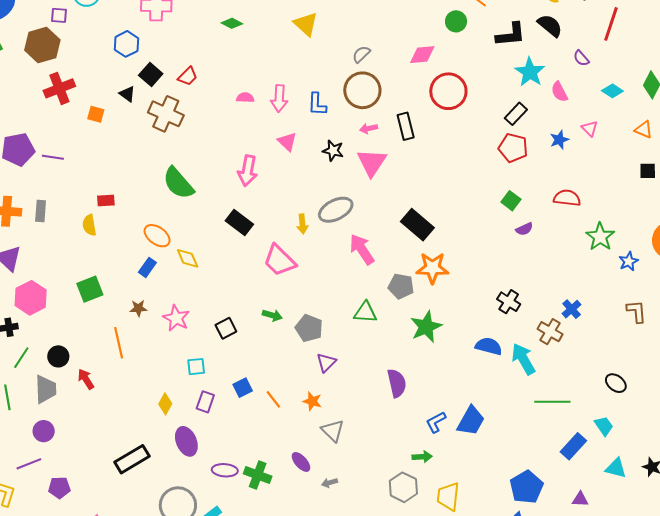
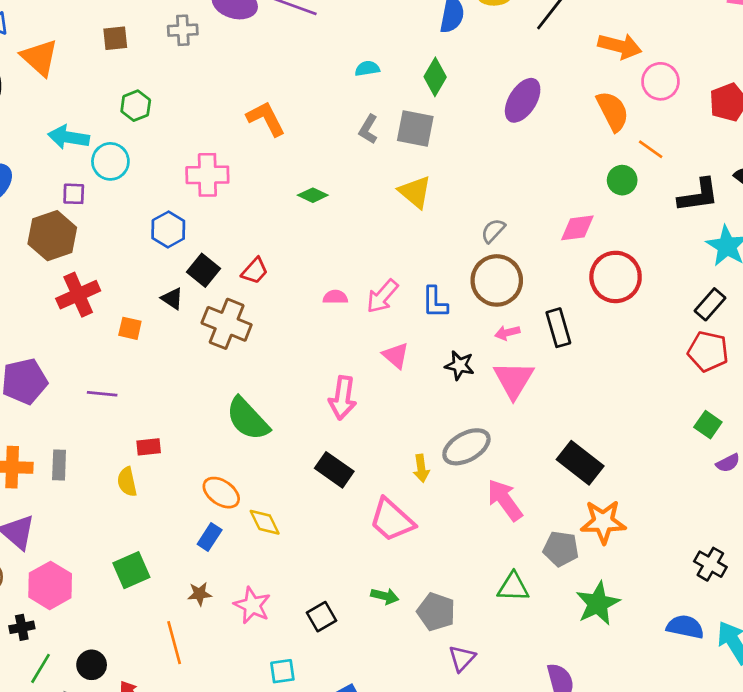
pink arrow: (279, 98) -> (382, 296), turned 40
purple line: (53, 157) -> (102, 394), moved

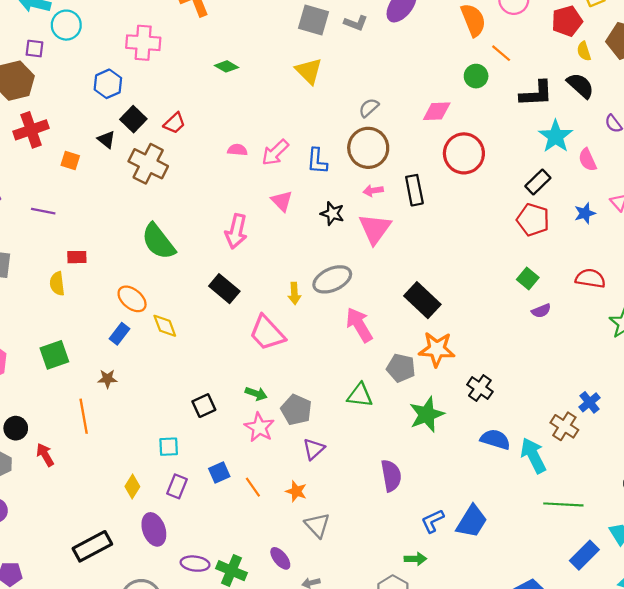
gray L-shape: (368, 129) -> (356, 23), moved, turned -105
black cross: (710, 564) -> (480, 388), moved
pink star: (252, 605) -> (259, 427), moved

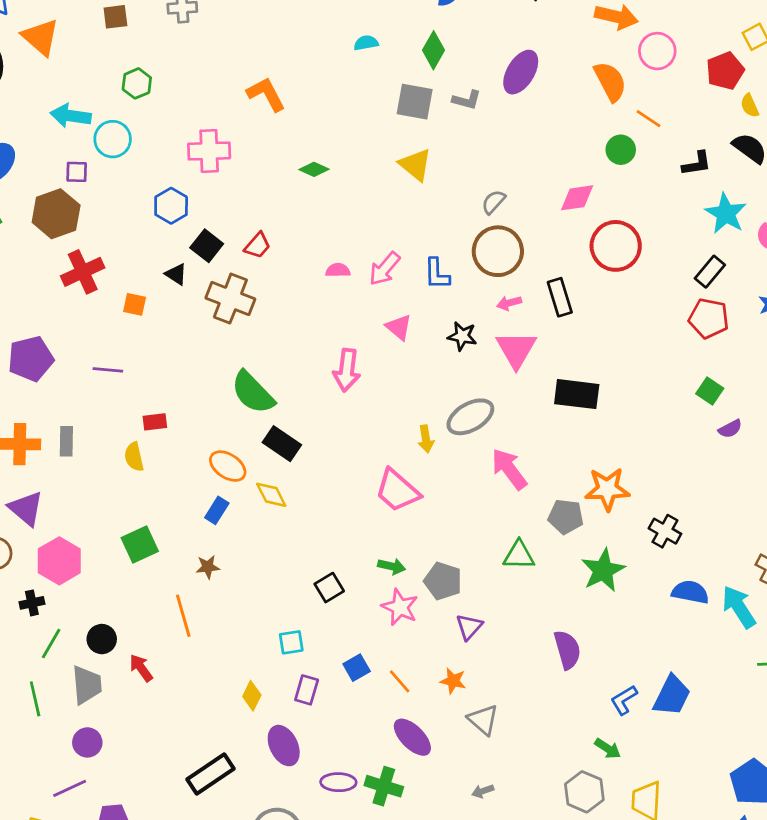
black L-shape: (536, 94) -> (697, 164), size x0.7
black rectangle: (224, 289) -> (282, 444), moved
black rectangle: (422, 300) -> (577, 394), moved, turned -30
purple ellipse: (280, 558) -> (412, 737), moved, size x1.4
green arrow: (415, 559) -> (608, 749), turned 40

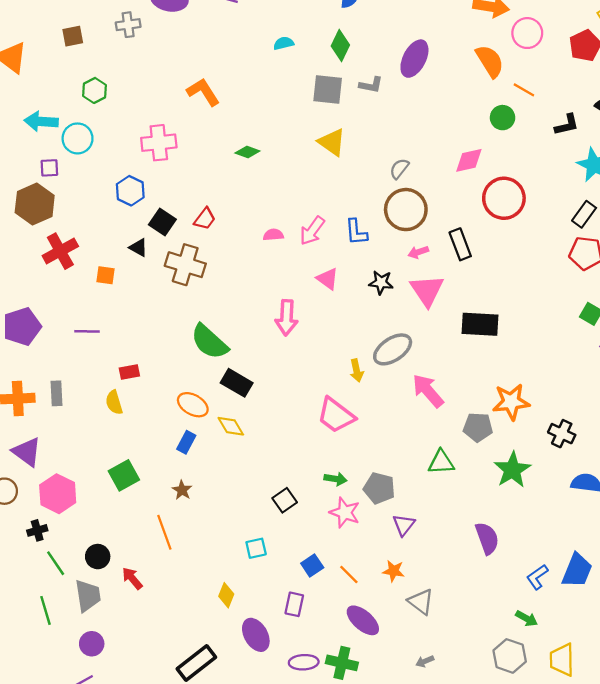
brown star: (208, 567) -> (182, 490), turned -30
green line: (51, 643) -> (56, 563), turned -60
purple rectangle: (307, 690) -> (294, 604), moved

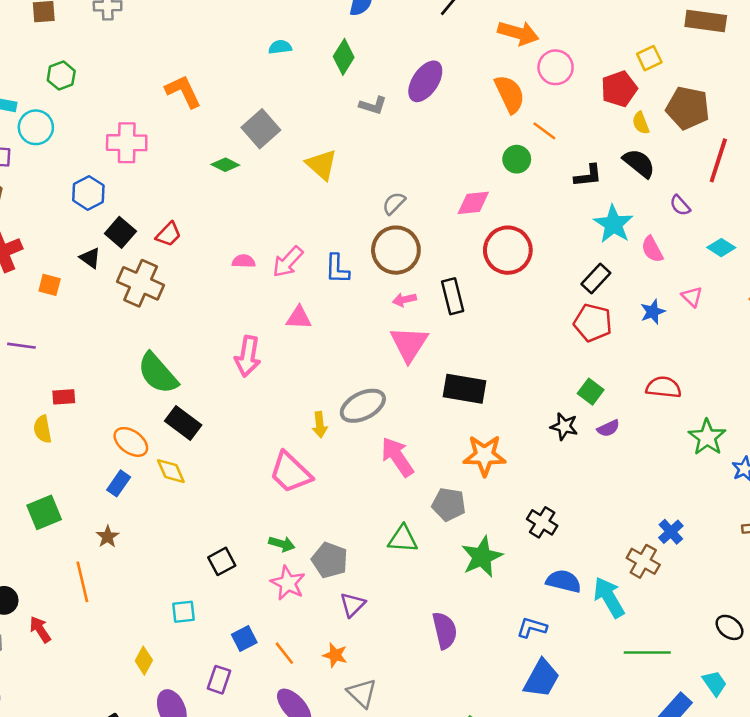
gray square: (328, 89) -> (261, 129), moved, turned 36
pink triangle: (328, 279) -> (299, 318), turned -40
black star: (381, 283) -> (564, 426), moved
orange star: (511, 402) -> (484, 455), moved
blue L-shape: (537, 577) -> (532, 628), moved, turned 45

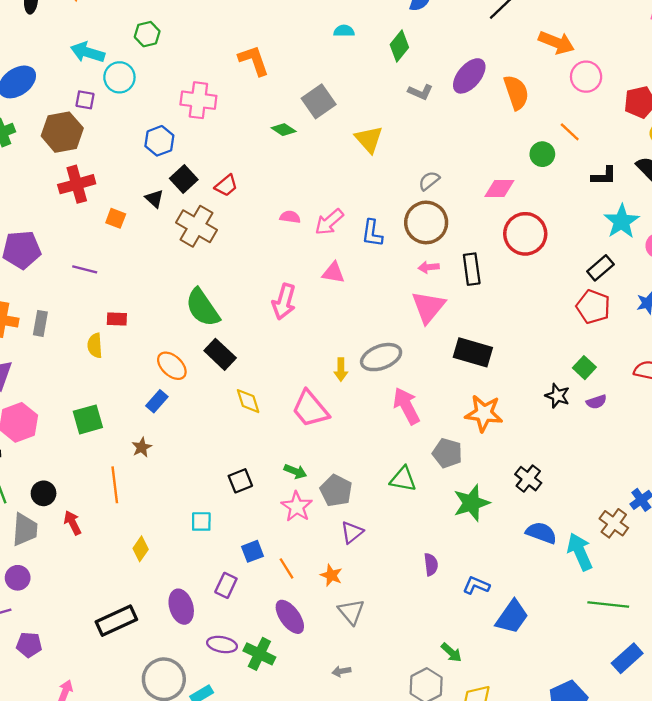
orange semicircle: (510, 94) -> (516, 92), moved
yellow diamond: (171, 471) -> (248, 401), moved
blue L-shape: (532, 628) -> (476, 585), moved
purple semicircle: (445, 630) -> (431, 564), size x0.7
yellow diamond: (144, 661) -> (141, 549), moved

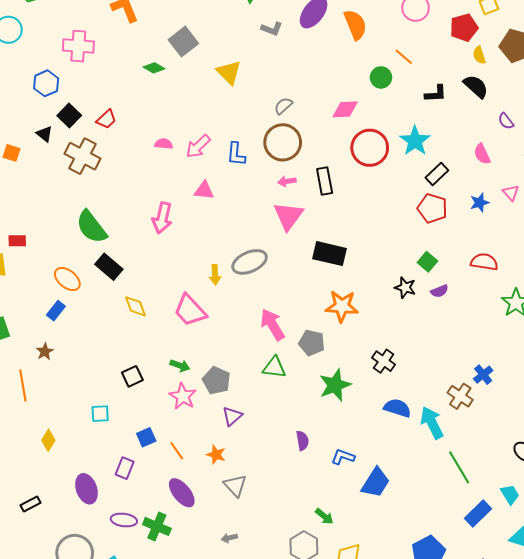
cyan star: (622, 221) -> (415, 141), moved
pink arrow: (406, 406) -> (272, 325), moved
green line: (608, 604) -> (459, 467), turned 56
black rectangle: (116, 621) -> (30, 504), size x0.6

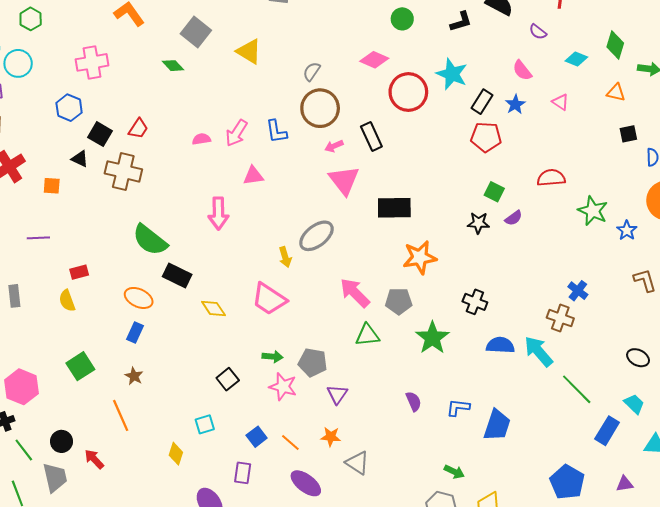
green diamond: (154, 68) -> (173, 66), turned 30
pink diamond: (345, 109) -> (374, 60), turned 40
blue star: (480, 203) -> (515, 104), moved
yellow diamond: (48, 440) -> (176, 454), moved

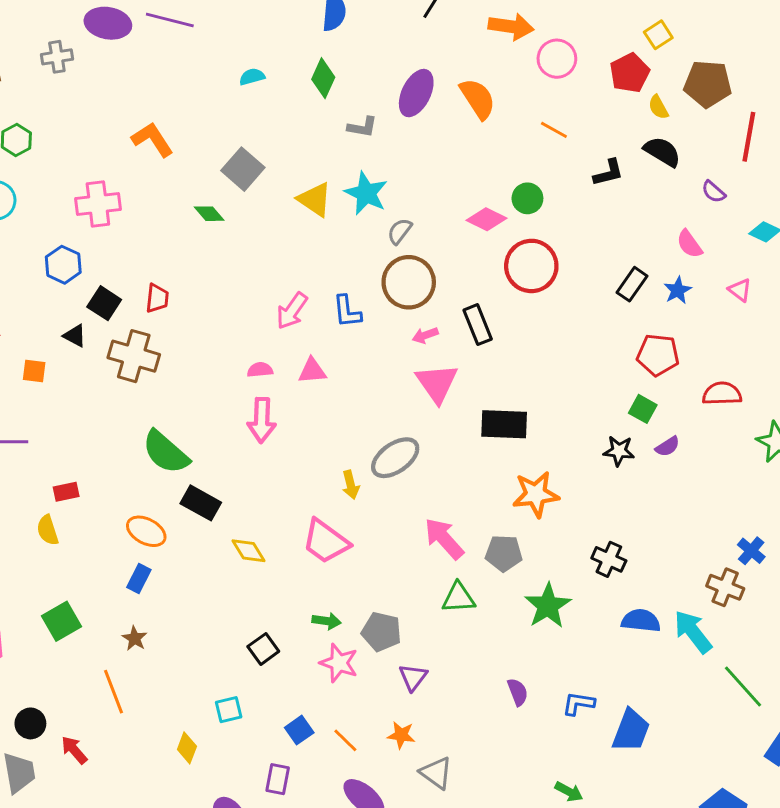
green circle: (402, 19) -> (527, 198), moved
cyan star: (452, 74) -> (366, 193), moved
red trapezoid: (138, 129) -> (157, 298), turned -30
red pentagon: (486, 137) -> (658, 355), moved
pink semicircle: (201, 139) -> (260, 370), moved

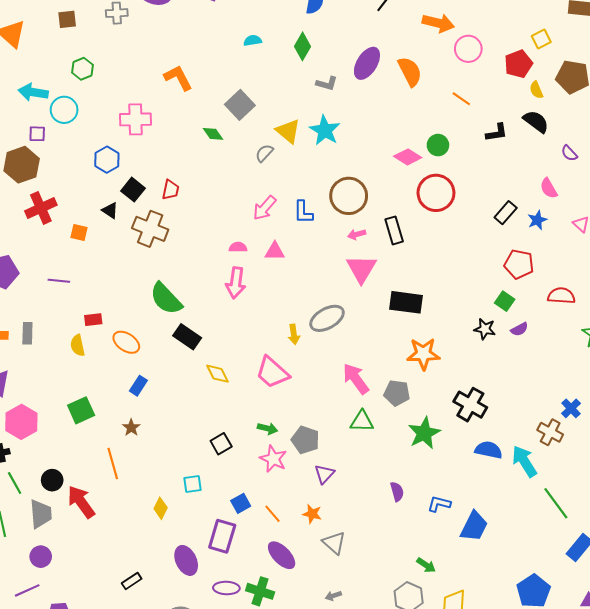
gray semicircle: (400, 231) -> (264, 153), moved
orange ellipse: (146, 531) -> (126, 342), moved
black cross: (609, 559) -> (470, 405), size x1.4
red arrow: (74, 750) -> (81, 502), size x1.6
purple rectangle: (278, 779) -> (222, 536), size x1.5

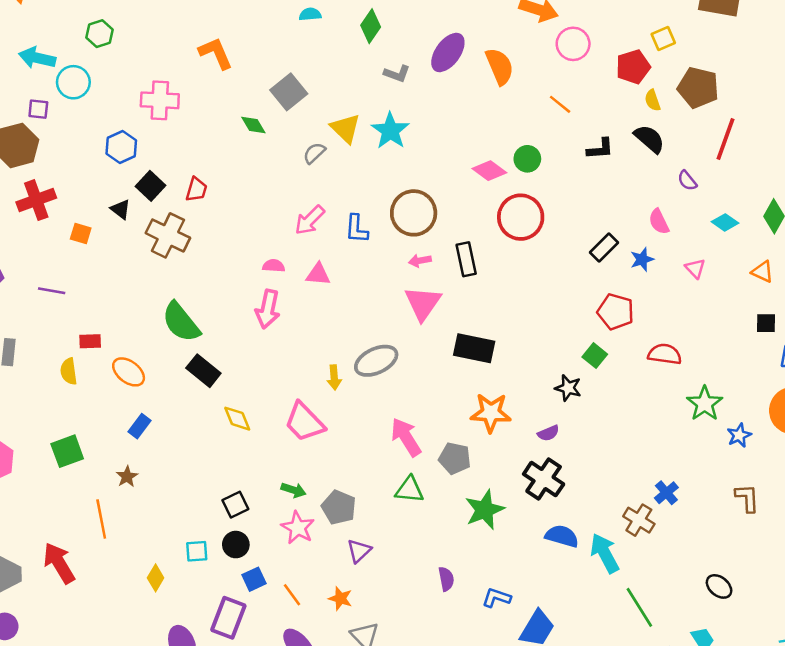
purple semicircle: (519, 329) -> (548, 433), moved
black circle: (52, 480) -> (236, 545), moved

